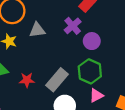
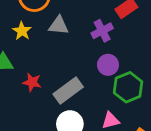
purple circle: (92, 41) -> (108, 65), moved
green hexagon: (90, 71) -> (128, 87), moved

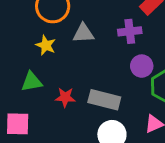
purple cross: (102, 31) -> (130, 31), turned 30
gray rectangle: (68, 91) -> (104, 100), turned 60

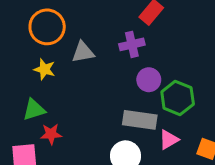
red star: (65, 97) -> (51, 134), moved
gray rectangle: (104, 100) -> (140, 120), moved

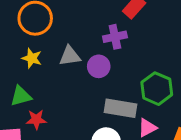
gray triangle: (83, 52) -> (70, 56), moved
purple circle: (149, 80) -> (99, 66), moved

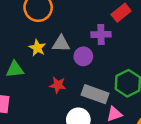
yellow star: (32, 58) -> (37, 48), moved
red star: (36, 120) -> (58, 85), moved

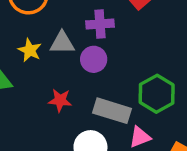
purple cross: (101, 34) -> (100, 24), moved

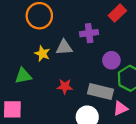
purple circle: (94, 59) -> (111, 60), moved

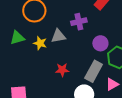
green triangle: (23, 76) -> (17, 38), moved
gray rectangle: (101, 91) -> (94, 71), turned -70

